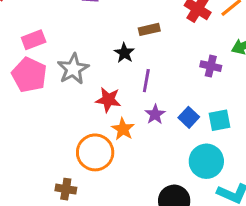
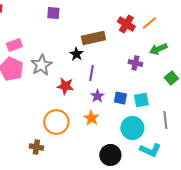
brown rectangle: (149, 29) -> (93, 38), size x1.6
blue square: (189, 117) -> (120, 98), turned -32
orange star: (123, 129) -> (91, 118), moved

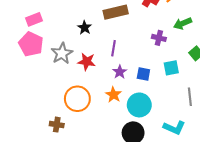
black star: (76, 54) -> (85, 28), moved
gray star: (41, 65) -> (62, 53), moved
cyan square: (141, 100) -> (171, 68), moved
cyan circle: (132, 128) -> (139, 105), moved

